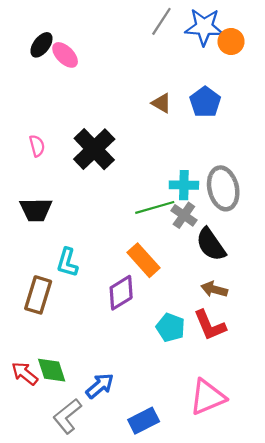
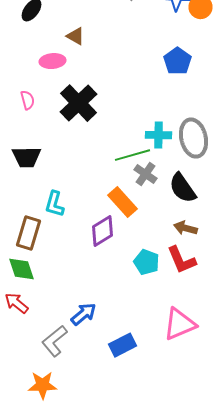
pink ellipse: (65, 55) -> (52, 61), moved, turned -50
brown triangle: (161, 103) -> (76, 36), moved
gray cross: (184, 215) -> (146, 174), moved
green diamond: (52, 370) -> (22, 269), moved

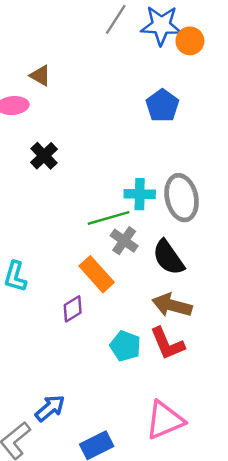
black cross: (78, 103) -> (44, 156), size x0.6
brown arrow: (186, 228) -> (172, 305), size x1.4
purple diamond: (102, 231) -> (73, 309), size x0.7

